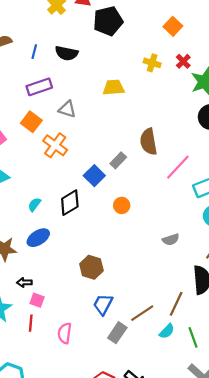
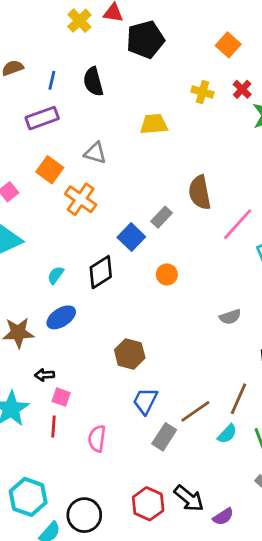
black semicircle: (67, 53) -> (93, 82), turned 65
purple rectangle: (39, 87) -> (42, 118), moved

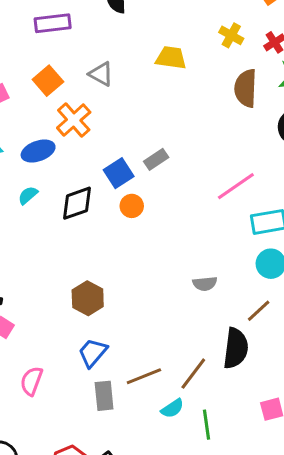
brown semicircle: (200, 193) -> (246, 88), moved
orange circle: (167, 274) -> (132, 206), moved
blue ellipse: (61, 317) -> (38, 151), moved
gray rectangle: (164, 437) -> (104, 396), turned -52

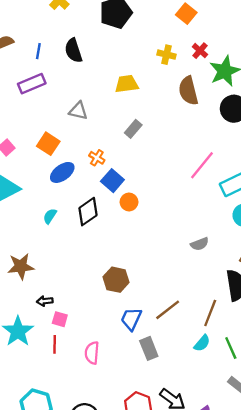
orange square: (48, 81) -> (48, 144), moved
orange cross: (74, 120) -> (97, 158), moved, size x0.6
blue ellipse: (38, 151) -> (62, 172), moved
gray rectangle: (156, 159) -> (133, 129), moved
brown line: (144, 376) -> (168, 310), moved

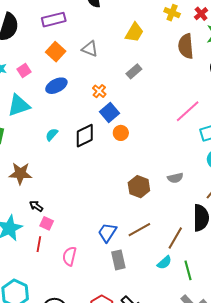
yellow trapezoid: (127, 84) -> (134, 32), turned 120
orange square: (48, 144) -> (56, 52), moved
blue ellipse: (62, 172) -> (56, 86), moved
brown hexagon: (116, 280) -> (139, 187), moved
black arrow: (45, 301) -> (36, 206), turned 32

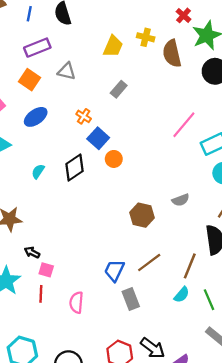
yellow cross: (172, 13) -> (146, 37), moved
purple rectangle: (54, 20) -> (37, 48), moved

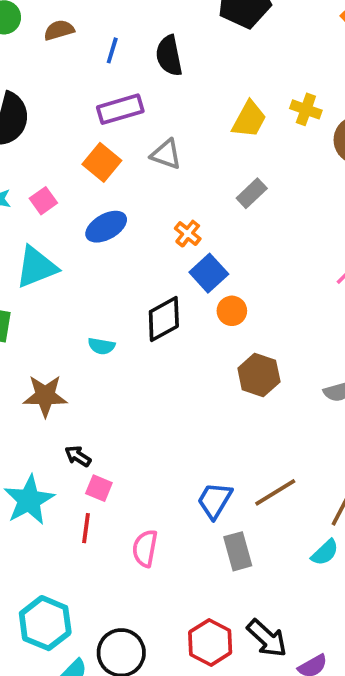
cyan semicircle: (38, 171) -> (102, 346), moved, turned -120
brown hexagon: (142, 215) -> (259, 375), moved

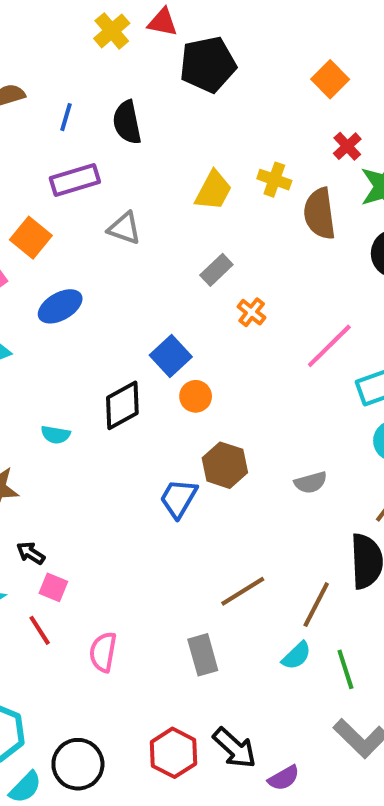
orange square: (102, 162) -> (31, 238), moved
orange cross: (188, 234) -> (252, 312), moved
blue trapezoid: (215, 500) -> (179, 498), moved
red line: (86, 528) -> (40, 630), turned -40

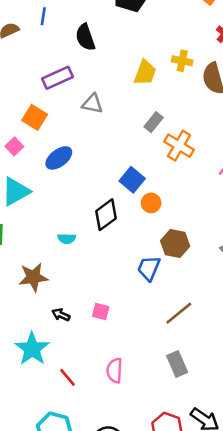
blue line: (66, 117) -> (43, 16), moved
orange cross: (252, 312) -> (179, 146), size x1.6
pink square: (53, 587) -> (101, 312), moved
brown line: (243, 591) -> (179, 313), moved
red line: (40, 630) -> (67, 377), moved

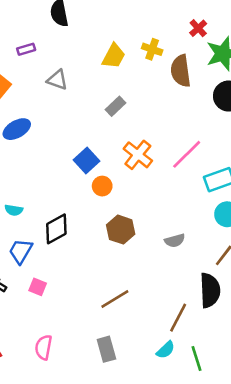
purple rectangle: (57, 78) -> (26, 49), size x0.6
orange cross: (179, 146) -> (138, 155), moved
black diamond: (106, 215) -> (56, 229), moved
blue trapezoid: (149, 268) -> (21, 251), moved

